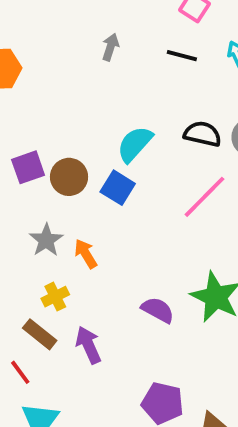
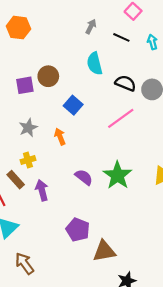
gray arrow: (110, 47) -> (91, 27), moved
cyan semicircle: (135, 144) -> (95, 64), moved, turned -65
brown circle: (69, 177) -> (48, 76), moved
orange arrow: (86, 254) -> (60, 137), moved

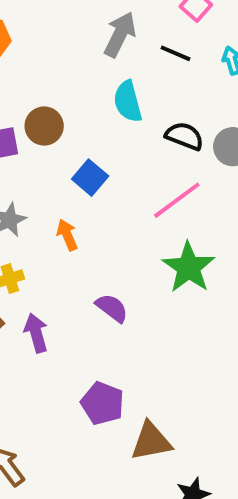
gray arrow: (91, 27) -> (120, 34), size x1.6
green star: (117, 175) -> (189, 267), moved

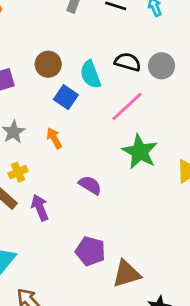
cyan semicircle: (128, 101) -> (90, 74), moved
brown circle: (44, 126) -> (48, 64), moved

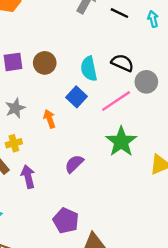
brown circle: (48, 64) -> (45, 63), moved
gray circle: (162, 66) -> (146, 82), moved
blue square: (66, 97) -> (76, 97), moved
purple semicircle: (90, 185) -> (74, 164), turned -84

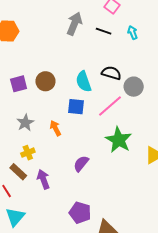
blue square: (76, 97) -> (76, 107), turned -30

